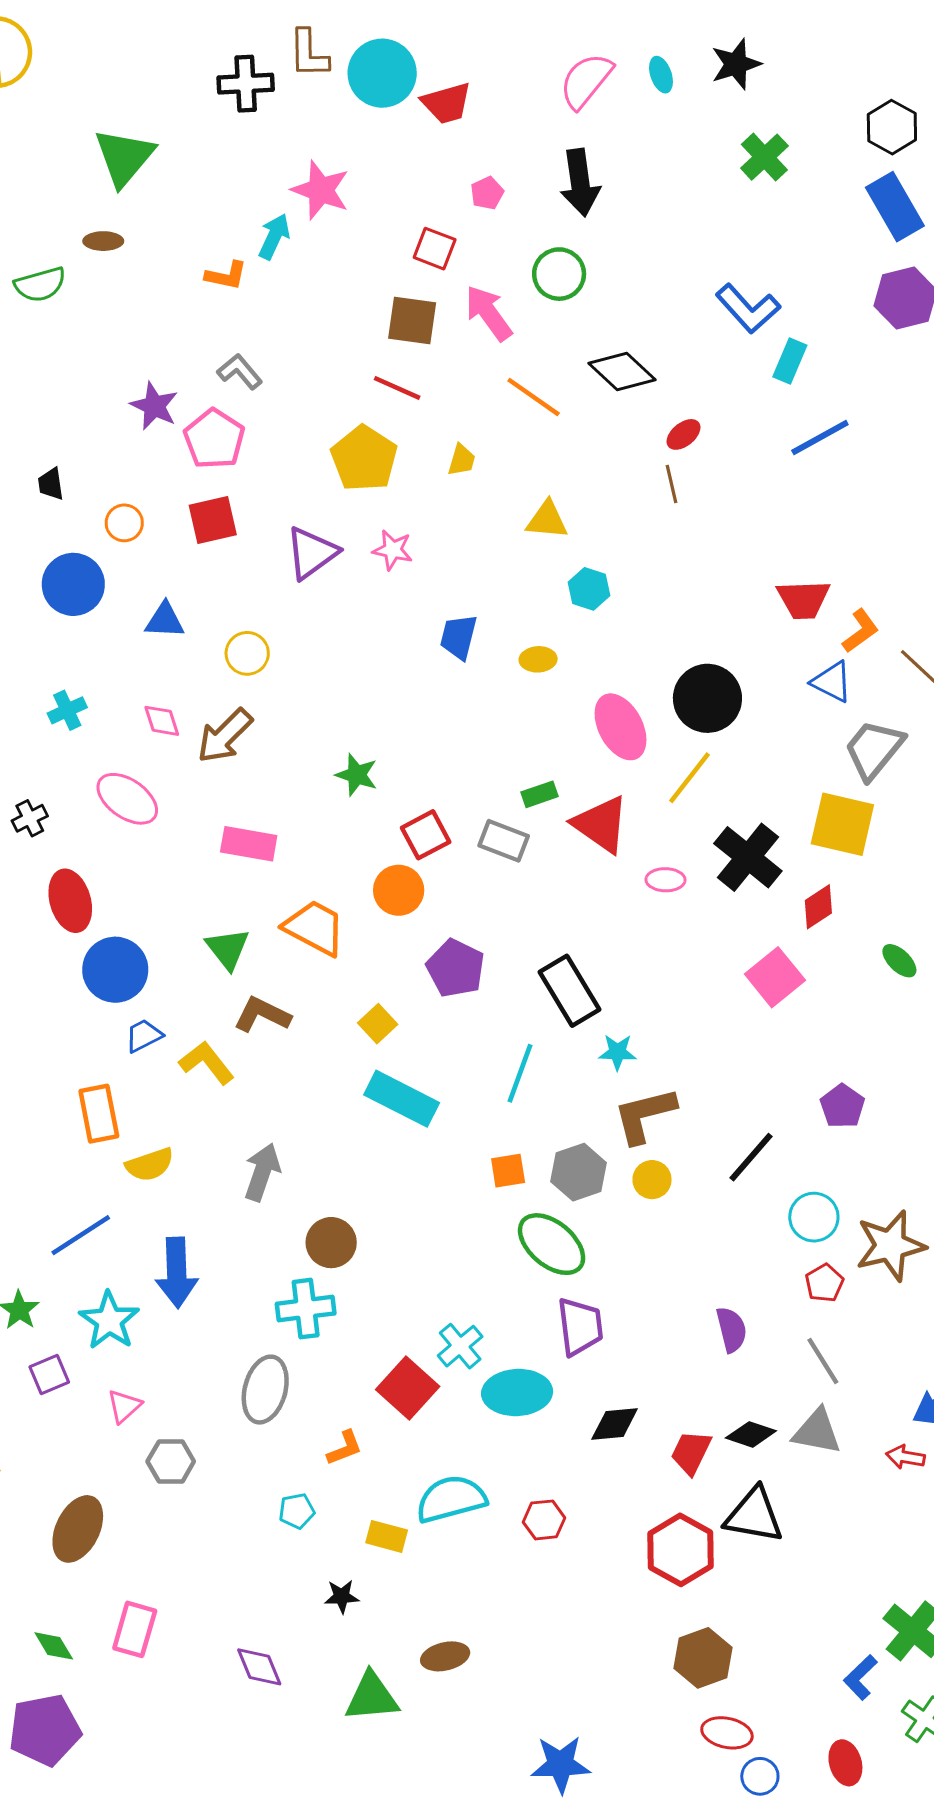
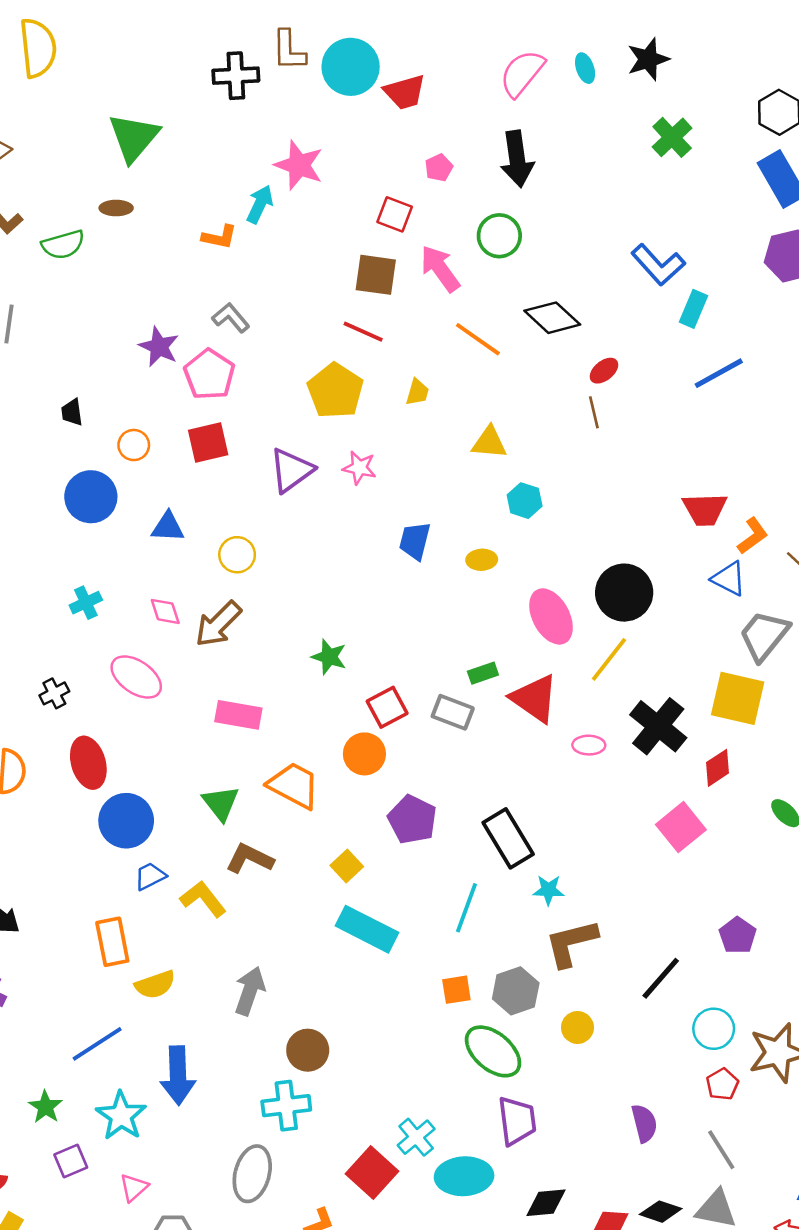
yellow circle: (652, 1180) -> (577, 1027), moved

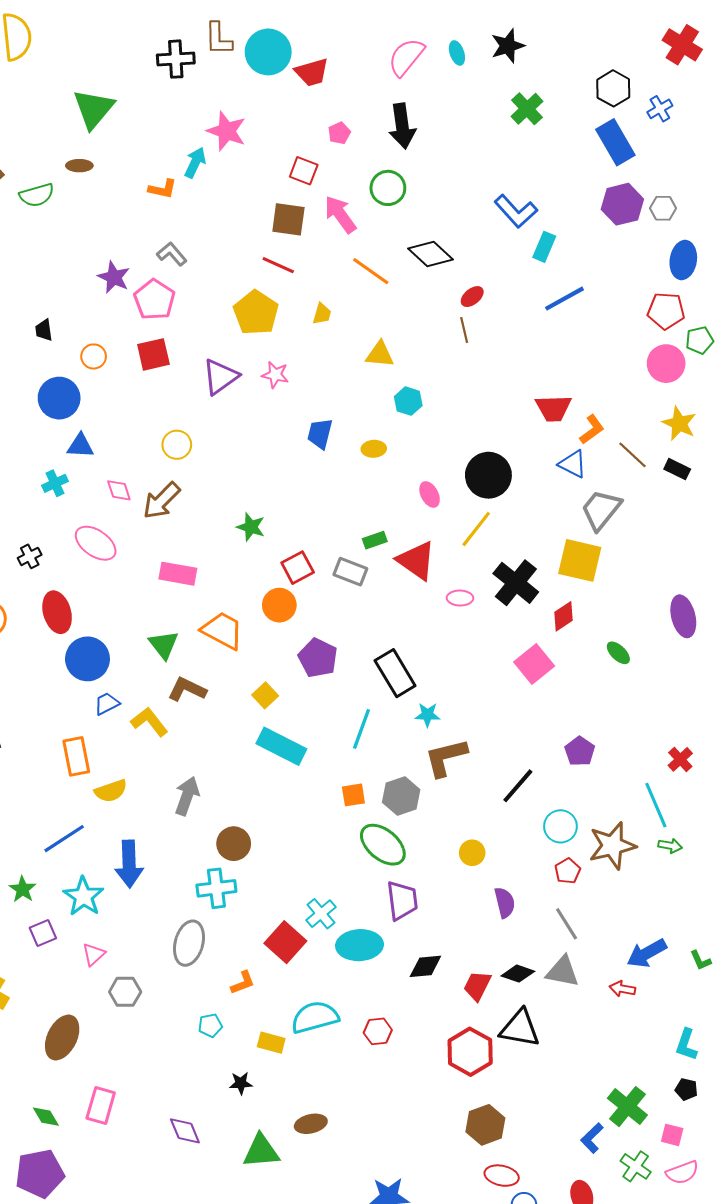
blue triangle: (168, 527) -> (80, 446), moved
pink ellipse: (551, 616) -> (430, 494), size x0.6
yellow circle: (577, 1027) -> (472, 853), moved

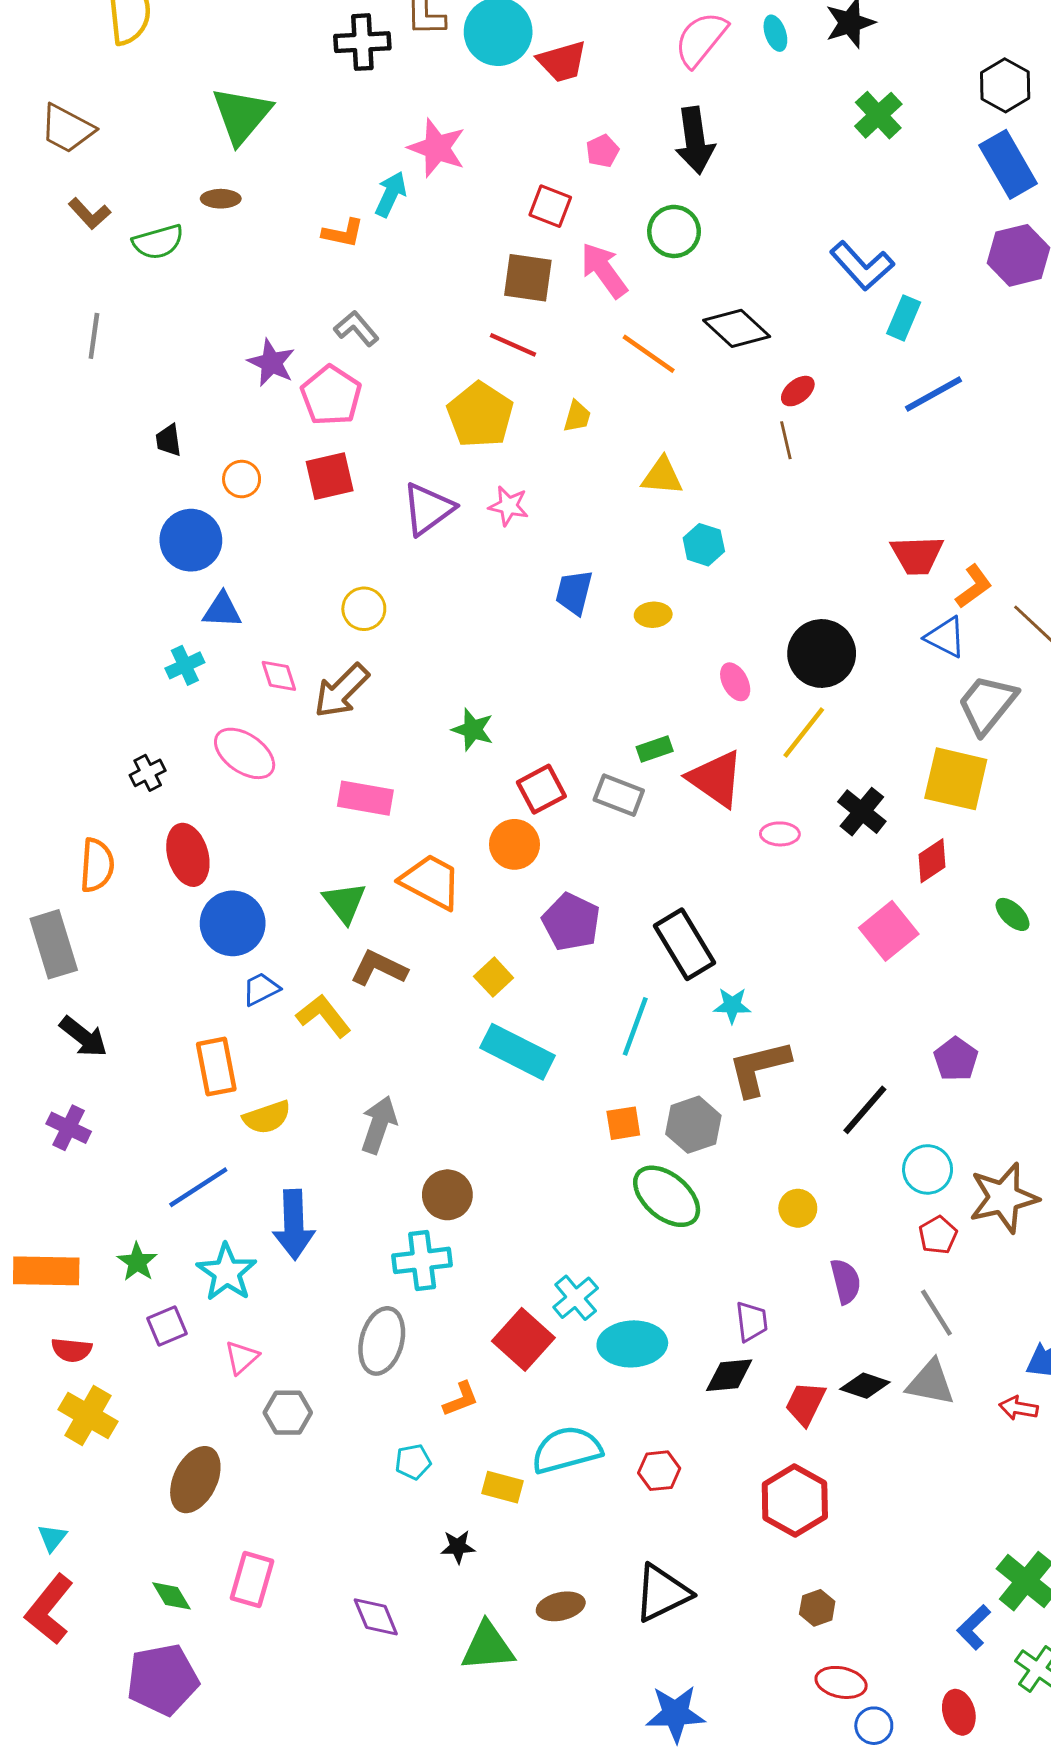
black cross: (516, 583) -> (862, 812), size x0.7
purple trapezoid: (402, 900) -> (752, 1322), moved, size x0.7
black triangle: (520, 1028) -> (662, 1593), moved, turned -36
brown hexagon: (485, 1125) -> (817, 1608), size x0.6

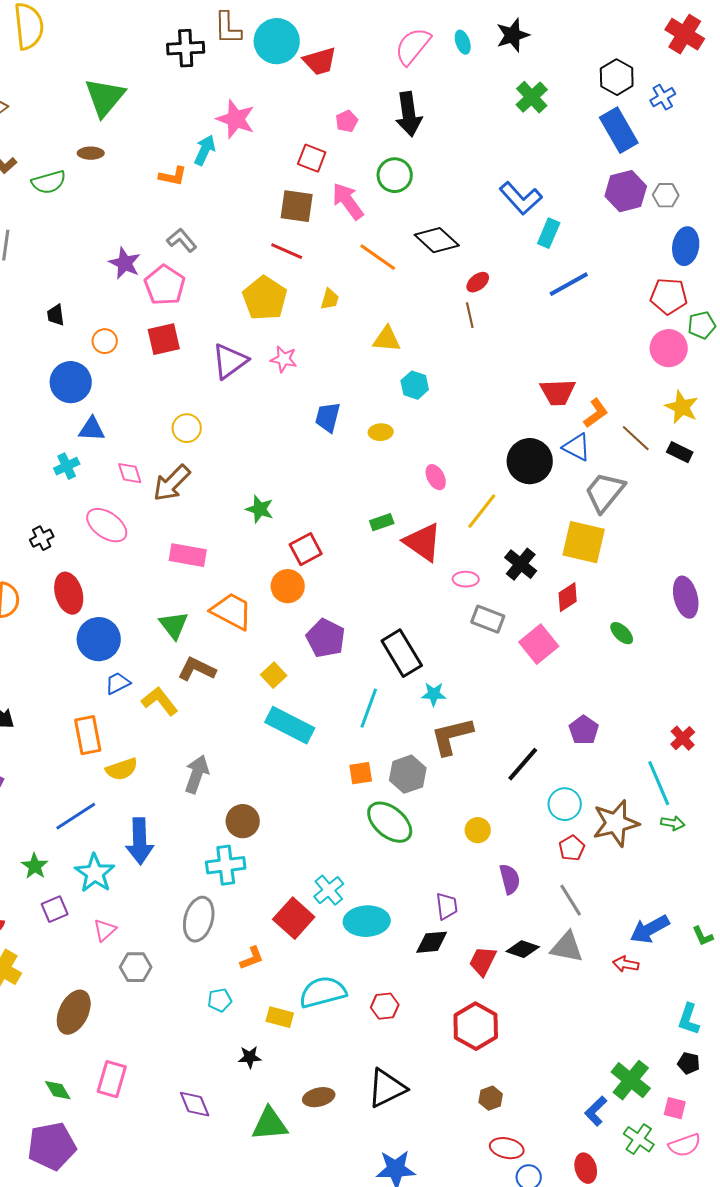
black circle: (822, 653) -> (530, 461), moved
gray rectangle: (619, 795) -> (488, 619), moved

